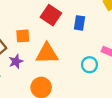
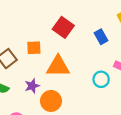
blue rectangle: (79, 23) -> (101, 37), moved, turned -40
purple star: (16, 61) -> (32, 86), moved

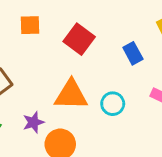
orange square: (34, 48) -> (30, 25), moved
cyan circle: (101, 79) -> (113, 104), moved

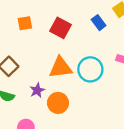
blue rectangle: (133, 53) -> (99, 23), moved
cyan circle: (113, 104) -> (90, 69), size x1.5

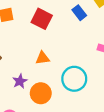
orange triangle: (61, 67) -> (43, 58), size x0.6
cyan circle: (90, 69) -> (74, 79), moved

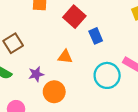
blue rectangle: (79, 13) -> (96, 36), moved
cyan circle: (74, 79) -> (107, 75), moved

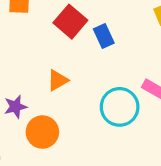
blue rectangle: (96, 36) -> (104, 36), moved
orange triangle: (65, 57) -> (58, 80), turned -35

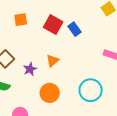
purple star: (16, 107) -> (30, 69), moved
cyan circle: (120, 107) -> (91, 90), moved

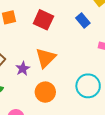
blue rectangle: (74, 29) -> (83, 21), moved
orange triangle: (53, 61) -> (46, 58), size x1.5

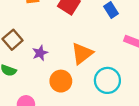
orange triangle: (46, 58) -> (82, 54), moved

